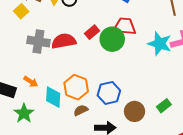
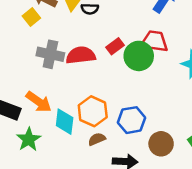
orange arrow: (31, 82) -> (39, 102), size x1.5

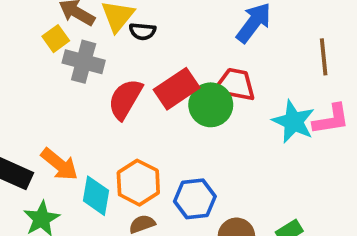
red rectangle: (115, 46) -> (177, 89), size x1.6
gray cross: (50, 54) -> (84, 62), moved
red semicircle: (81, 55) -> (125, 99), turned -56

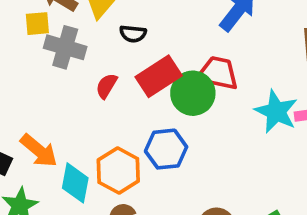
black semicircle: (142, 31) -> (133, 34), moved
yellow square: (56, 39) -> (37, 24), turned 30
red semicircle: (125, 99) -> (106, 86), size x0.6
blue hexagon: (195, 199) -> (166, 149), moved

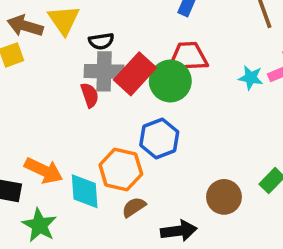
gray cross: (65, 47) -> (104, 71), moved
red semicircle: (106, 86) -> (90, 95), turned 145
cyan star: (276, 112) -> (251, 78), size x0.6

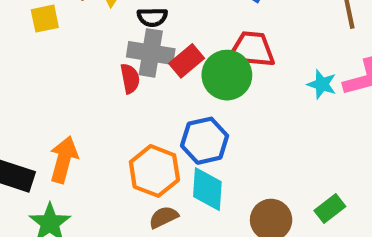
red rectangle: (135, 74) -> (187, 61), size x0.7
orange arrow: (44, 171) -> (64, 160), turned -108
cyan diamond: (85, 191) -> (207, 189), moved

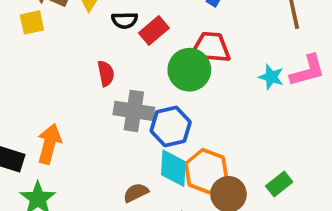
gray cross: (151, 53) -> (134, 111), moved
red rectangle: (187, 61) -> (154, 31), moved
orange hexagon: (154, 171) -> (206, 171), moved

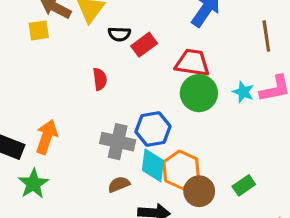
green circle: (189, 70) -> (199, 93), moved
gray cross: (134, 111) -> (118, 142), moved

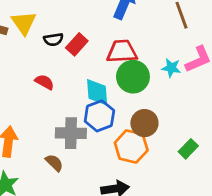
red semicircle: (100, 79) -> (44, 82), turned -42
cyan diamond: (153, 165) -> (97, 92), moved
brown semicircle: (119, 184) -> (54, 163), moved, turned 78
brown circle: (199, 191) -> (144, 123), moved

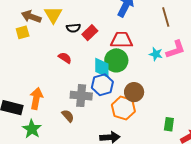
green circle: (133, 77) -> (116, 60), moved
green rectangle: (188, 149) -> (169, 124), moved, turned -40

